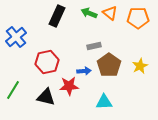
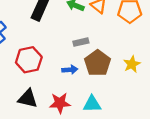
red star: (69, 86) -> (60, 103), moved

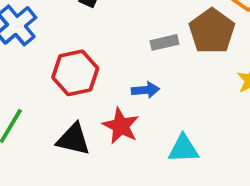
brown pentagon: (98, 63) -> (212, 31), moved
red star: (60, 103) -> (121, 126), moved, turned 30

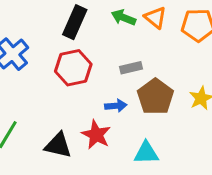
brown pentagon: (212, 31) -> (155, 97), moved
red hexagon: (75, 73) -> (73, 68), moved

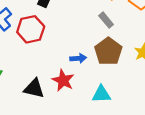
red hexagon: (73, 68) -> (31, 29), moved
gray rectangle: (131, 68) -> (106, 20), moved, turned 63

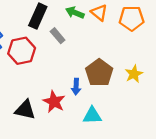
gray rectangle: (106, 20) -> (58, 36), moved
blue arrow: (78, 58) -> (76, 87), moved, turned 98

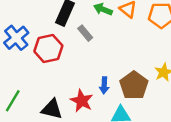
brown pentagon: (99, 73) -> (134, 85), moved

